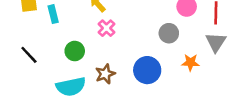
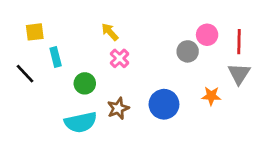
cyan rectangle: (53, 14) -> (56, 57), moved
gray circle: (169, 33) -> (188, 51), moved
black line: (29, 55) -> (25, 74), moved

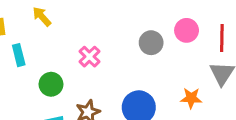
yellow arrow: (110, 32) -> (42, 17), moved
gray circle: (188, 51) -> (151, 43), moved

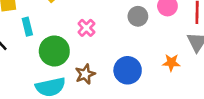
green circle: (51, 84) -> (54, 51), size x1.5

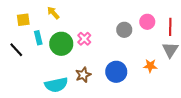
green circle: (54, 51) -> (61, 44), moved

